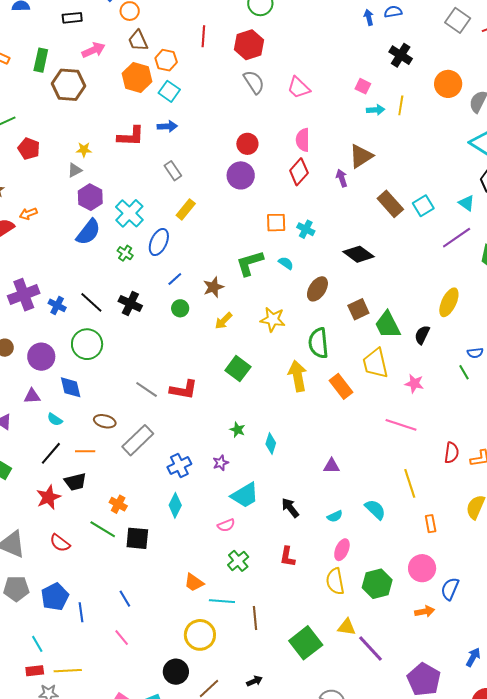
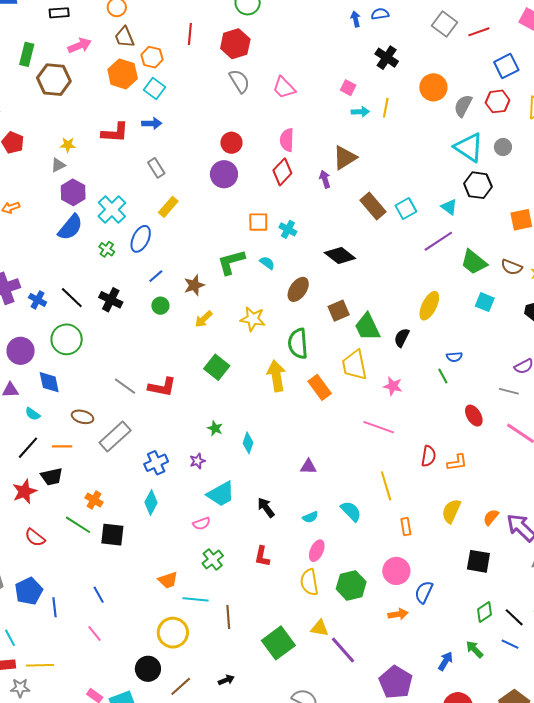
orange trapezoid: (194, 582) -> (168, 580), turned -55

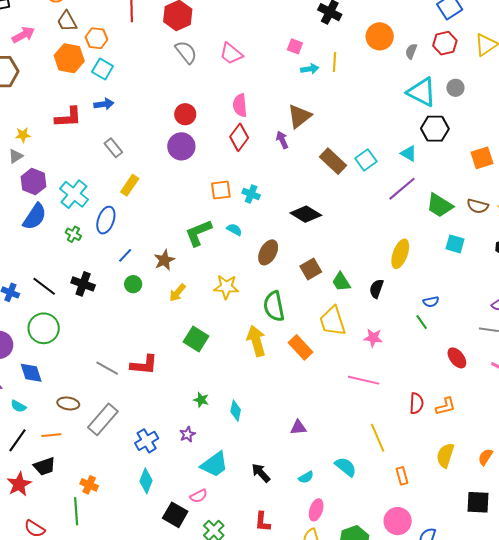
gray semicircle: (463, 106) -> (411, 51), size x0.7
green trapezoid: (367, 327) -> (341, 282), size x0.7
green line: (78, 525) -> (76, 511), turned 60
black square: (112, 535) -> (175, 515), moved, turned 30

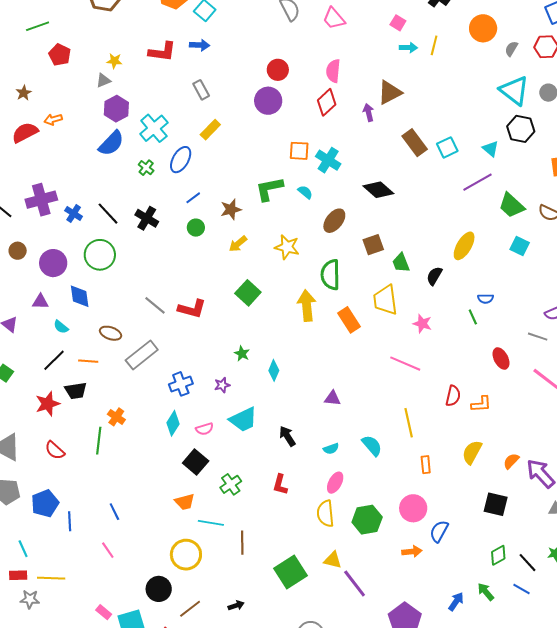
cyan cross: (251, 194) -> (328, 160), size x1.4
pink semicircle: (199, 496) -> (205, 429), moved

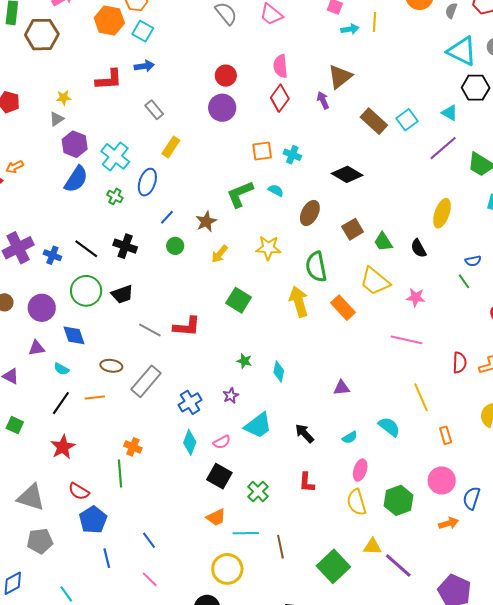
cyan cross: (328, 160) -> (292, 155), size x0.7
black semicircle: (434, 276) -> (419, 248), turned -48
yellow trapezoid: (385, 300) -> (375, 281), turned -32
black trapezoid: (76, 391) -> (122, 294), moved
blue pentagon: (45, 503) -> (93, 520), moved

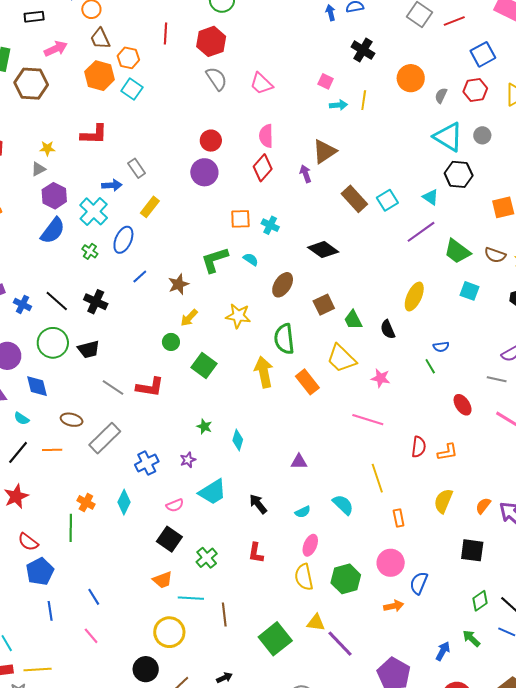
blue arrow: (144, 66) -> (112, 185), moved
green circle: (175, 246) -> (171, 342), moved
cyan diamond: (190, 442) -> (124, 502), moved

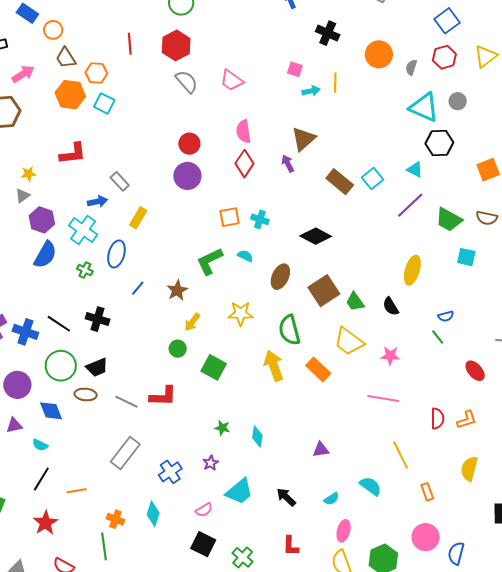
blue cross: (22, 304) -> (25, 332), size x1.4
brown square: (324, 305) -> (324, 291), size x1.4
brown ellipse: (72, 420) -> (86, 394), moved
orange line: (52, 450) -> (77, 491), moved

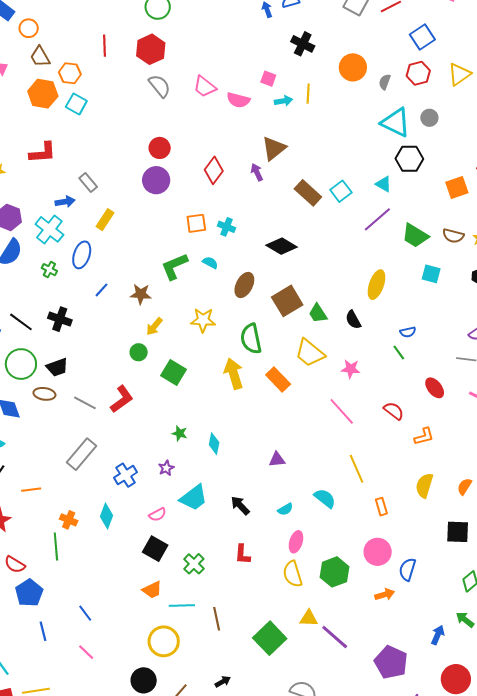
pink semicircle: (244, 131) -> (238, 100), moved, turned -70
brown star: (177, 290) -> (141, 294), turned 30
red L-shape: (163, 396) -> (122, 399), turned -40
pink line: (383, 398) -> (342, 411), turned 36
red semicircle: (437, 418) -> (394, 411), moved, turned -55

